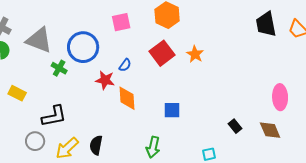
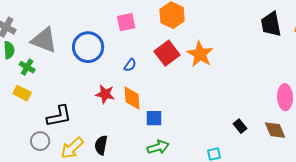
orange star: (195, 54) -> (200, 54), size x1.5
green cross: (59, 68) -> (27, 67), moved
red star: (105, 80) -> (105, 94), moved
blue square: (172, 110) -> (154, 118), moved
green arrow: (153, 147) -> (158, 147), turned -120

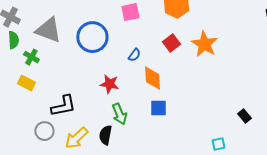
red square: (167, 53) -> (171, 43), size x0.7
orange diamond: (132, 98) -> (152, 78), moved
green arrow: (158, 147) -> (119, 114), moved, turned 85

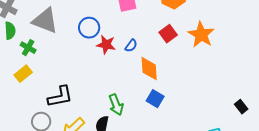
blue circle: (92, 37) -> (89, 28), size x0.7
yellow rectangle: (26, 83) -> (23, 74), turned -66
red star: (109, 84) -> (106, 45), moved
blue square: (158, 108) -> (155, 99), turned 30

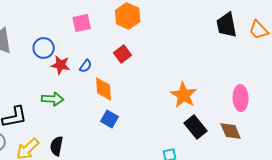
orange star: (201, 35) -> (184, 95), moved
green arrow: (116, 105) -> (53, 99), moved, turned -65
black rectangle: (241, 107) -> (196, 127), size x1.6

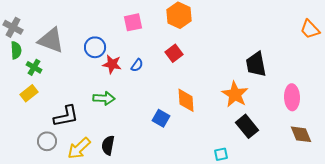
black trapezoid: (227, 25) -> (256, 64), moved
orange diamond: (104, 89) -> (186, 100), moved
brown diamond: (231, 131) -> (301, 134), moved

